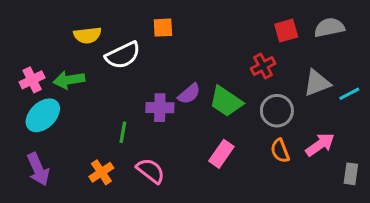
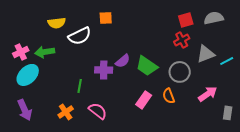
red cross: (263, 66) -> (182, 40), moved
orange semicircle: (280, 151) -> (169, 96), moved

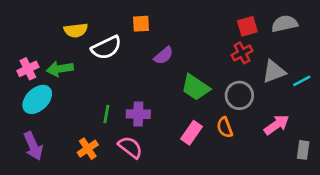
purple semicircle: (123, 61) -> (164, 56), moved
purple cross: (104, 70) -> (138, 114), moved

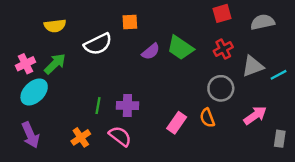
red square: (247, 26) -> (222, 13), moved
yellow semicircle: (76, 30) -> (55, 26), moved
green arrow: (60, 69) -> (55, 64), turned 145
green trapezoid: (195, 87) -> (180, 48), moved

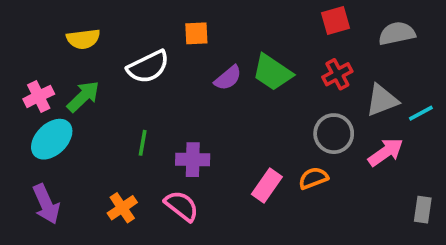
green line: (98, 106) -> (143, 143), moved
pink arrow: (255, 115) -> (386, 152), moved
orange semicircle: (207, 118) -> (313, 178), turned 90

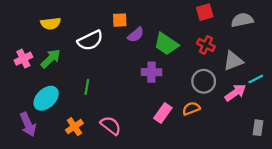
red cross: (337, 74) -> (206, 45), turned -36
purple semicircle: (228, 78) -> (136, 35), moved
cyan line: (421, 113) -> (256, 79), moved
cyan ellipse: (52, 139) -> (46, 98), moved
purple cross: (193, 160) -> (151, 72), moved

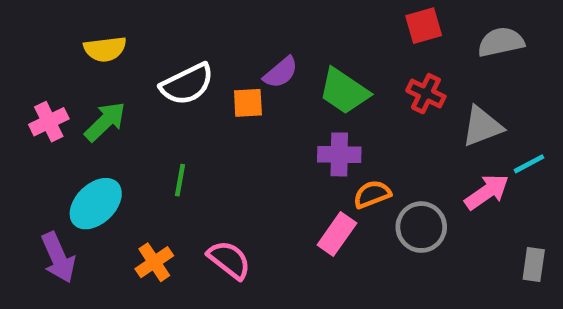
orange square: (120, 20) -> (248, 103), moved
purple cross: (151, 72) -> (339, 154), moved
gray circle: (204, 81) -> (421, 227), moved
orange semicircle: (191, 108) -> (372, 194), moved

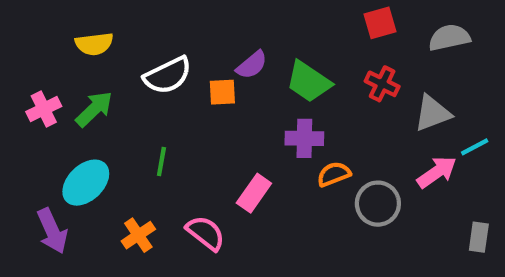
pink rectangle: (337, 234) -> (254, 193), moved

